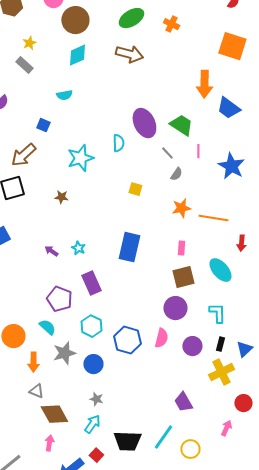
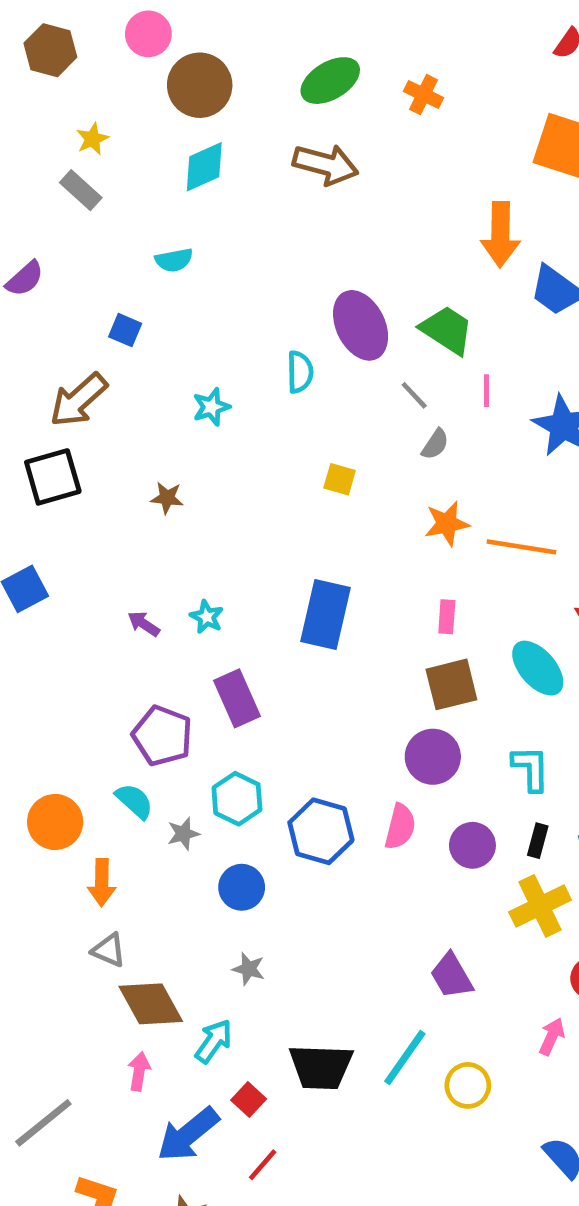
cyan star: (80, 158) -> (211, 407), size x0.6
gray star: (64, 353) -> (183, 834), moved, size x0.6
cyan arrow: (92, 424) -> (214, 1041), moved

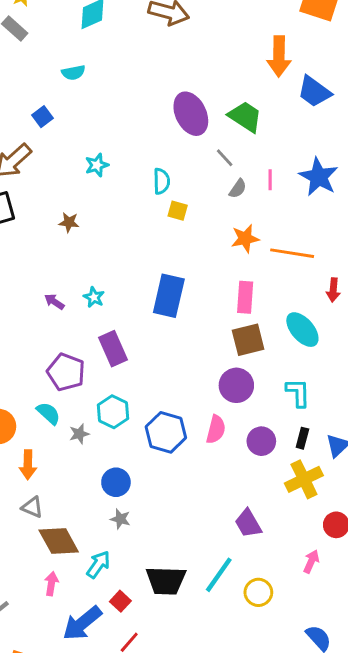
blue square: (125, 330) -> (43, 117), turned 30
cyan semicircle: (300, 372) -> (161, 181), moved
pink line: (486, 391) -> (270, 180), moved
pink rectangle: (447, 617) -> (245, 297), size x1.5
blue circle: (242, 887) -> (116, 482), moved

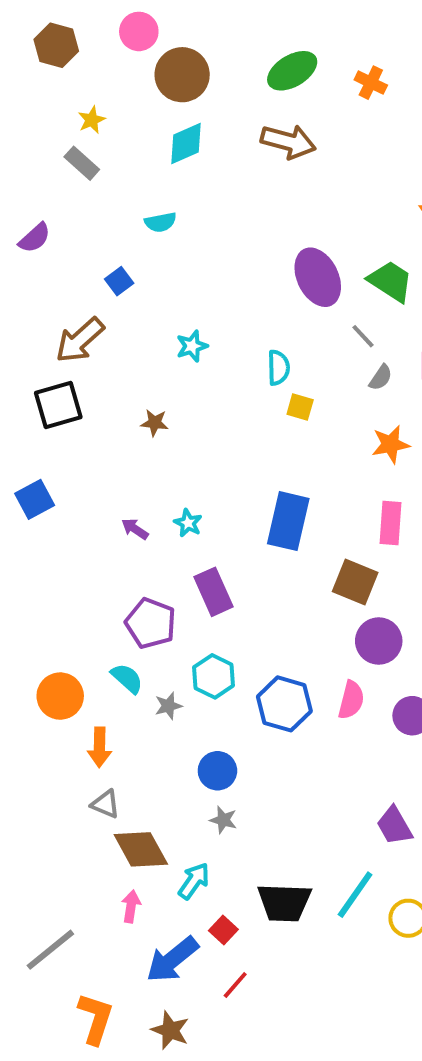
brown square: (248, 340) -> (355, 582), moved, turned 36

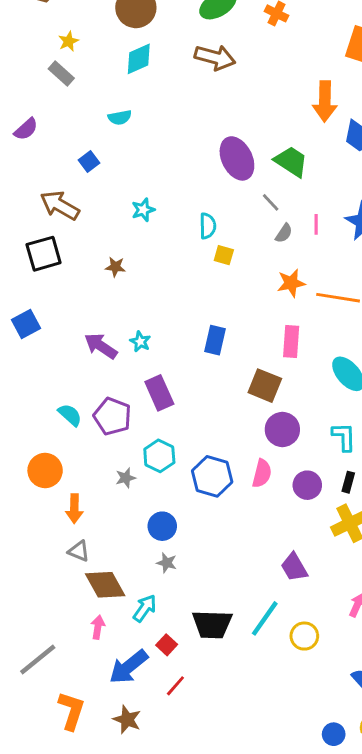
brown arrow: (80, 340) -> (60, 205), turned 72
blue rectangle: (288, 521) -> (215, 340), size x0.7
purple arrow: (135, 529) -> (101, 346), size x1.6
cyan semicircle: (127, 678) -> (70, 415), moved

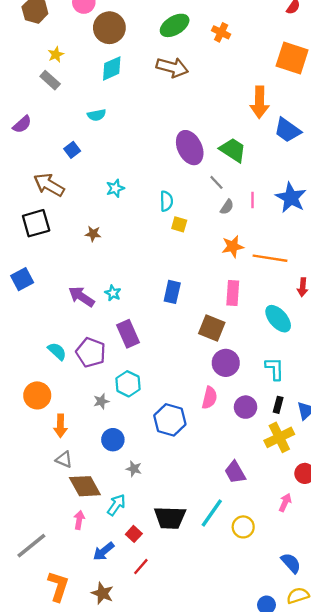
blue hexagon: (212, 476) -> (170, 420), moved
blue circle: (162, 526) -> (113, 440), moved
blue arrow: (129, 667) -> (104, 551), size x0.7

